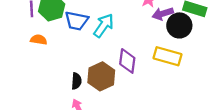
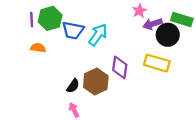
black semicircle: (76, 81) -> (73, 86), turned 32

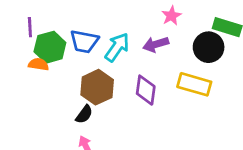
green hexagon: (50, 18) -> (50, 47), moved
purple arrow: (152, 24) -> (156, 44), moved
brown hexagon: (96, 82) -> (97, 87), moved

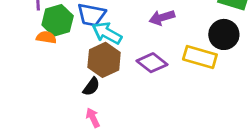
cyan arrow: (117, 47) -> (107, 33), moved, turned -96
black circle: (209, 47) -> (224, 34), moved
purple diamond: (146, 90) -> (152, 63), turned -60

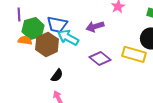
purple arrow: (162, 18) -> (95, 26), moved
brown hexagon: (104, 60) -> (47, 44), moved

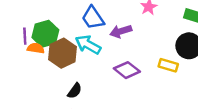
purple line: (19, 14) -> (25, 36), moved
blue trapezoid: (57, 24) -> (93, 18), moved, turned 45
yellow rectangle: (134, 54) -> (168, 65), size x0.7

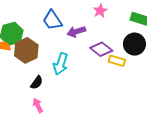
cyan arrow: (88, 45) -> (61, 64), moved, turned -100
purple diamond: (127, 70) -> (101, 49), moved

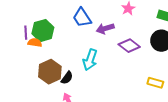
brown hexagon: (26, 50) -> (50, 72), moved
yellow rectangle: (117, 61) -> (155, 83), moved

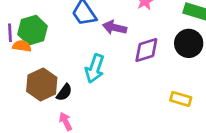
purple arrow: (105, 29) -> (115, 27), turned 30
purple diamond: (129, 46) -> (146, 50), turned -55

